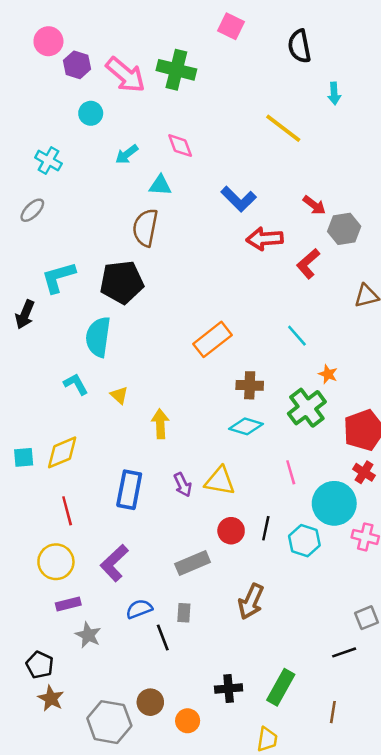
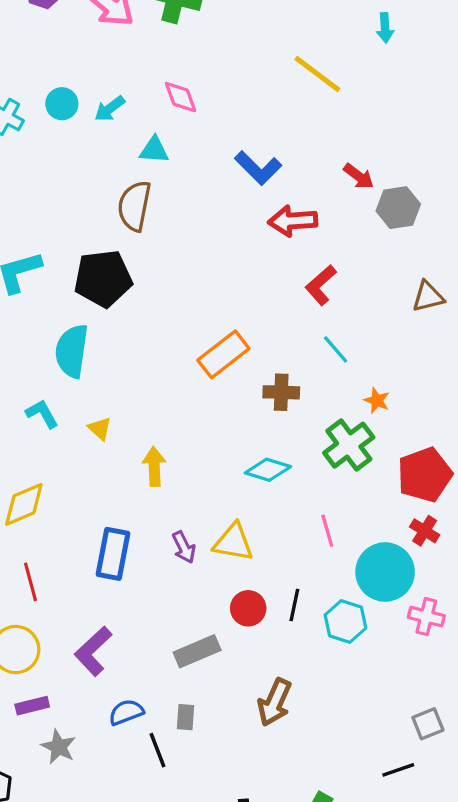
cyan circle: (91, 113) -> (62, 104), moved
red L-shape: (308, 264) -> (321, 285), moved
brown cross: (250, 385) -> (281, 392), moved

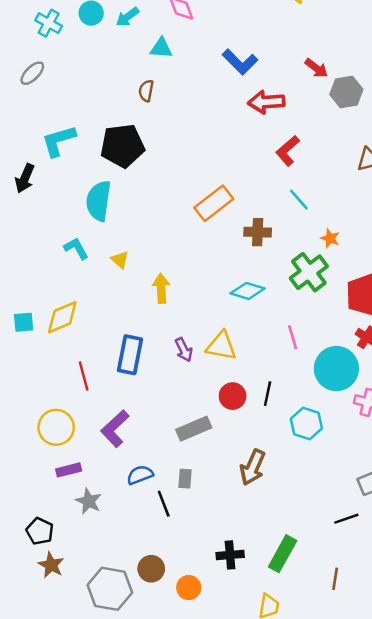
brown semicircle: (134, 206) -> (146, 91), size x0.6
red line: (31, 582) -> (84, 376), moved
cyan hexagon: (345, 621) -> (306, 424), moved

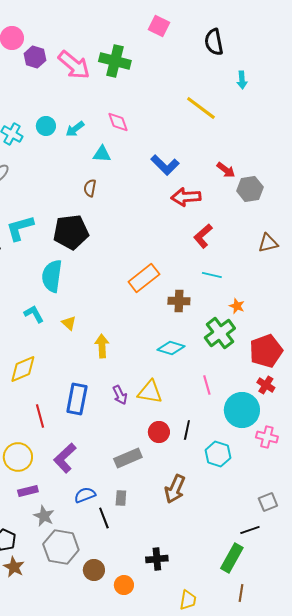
cyan line: (299, 200) -> (212, 275), turned -36
green rectangle: (283, 554) -> (232, 558), moved
brown line: (335, 579) -> (241, 593), moved
gray hexagon: (110, 589) -> (61, 547), moved

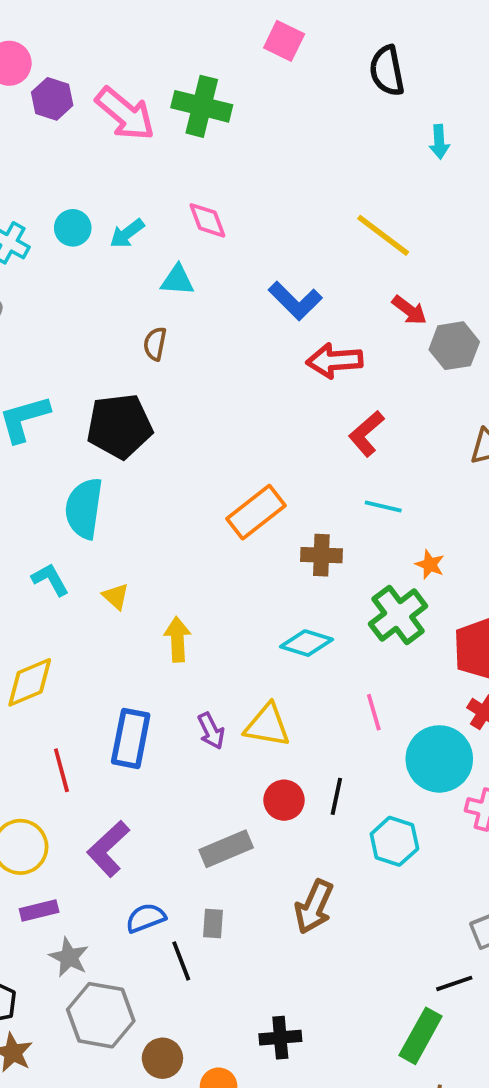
yellow line: (201, 108) -> (383, 235), moved

